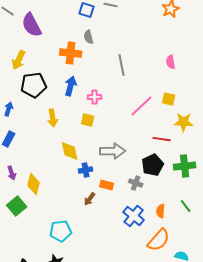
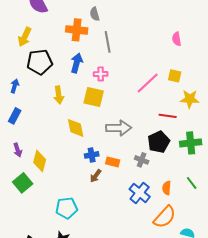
gray line: (122, 65) -> (108, 42), moved
yellow square: (88, 120) -> (94, 97), size x1.5
blue cross: (86, 170) -> (92, 155), moved

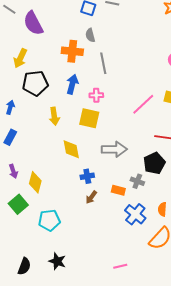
orange rectangle: (113, 162) -> (118, 190), moved
cyan pentagon: (67, 208) -> (49, 220), moved

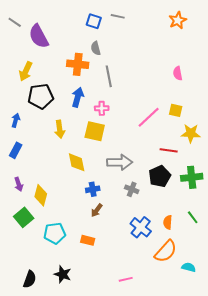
gray cross: (137, 181) -> (132, 189), moved
orange rectangle: (118, 190) -> (88, 240), moved

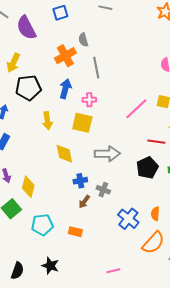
blue square: (94, 21) -> (60, 13), moved, turned -35
orange cross: (78, 64) -> (65, 56), turned -35
gray cross: (132, 189) -> (103, 190), moved

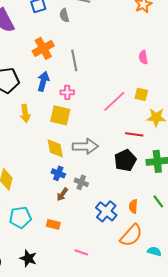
gray semicircle: (83, 40) -> (64, 15), moved
yellow diamond: (64, 154) -> (55, 148), moved
blue cross: (80, 181) -> (58, 173), turned 32
pink line: (113, 271) -> (81, 252), moved, turned 32

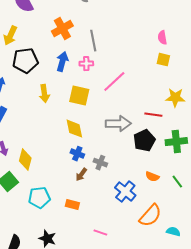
pink cross: (67, 92) -> (86, 64), moved
yellow square: (141, 94) -> (163, 60), moved
pink line: (114, 101) -> (114, 82), moved
gray arrow: (85, 146) -> (118, 124), moved
orange semicircle: (133, 206) -> (152, 177), moved, turned -72

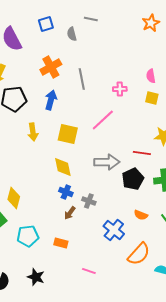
pink cross: (86, 64) -> (120, 89), moved

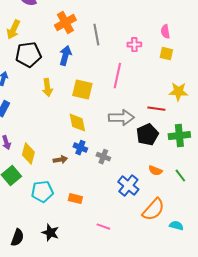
pink line: (103, 120) -> (117, 76), turned -35
brown arrow: (70, 213) -> (60, 160), moved, turned -136

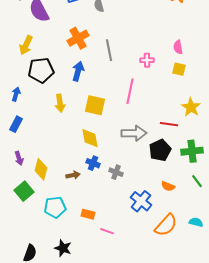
yellow star: (178, 92) -> (191, 107), turned 30
green line: (180, 176) -> (197, 181), moved
cyan semicircle: (176, 226) -> (196, 222), moved
pink line: (103, 227) -> (107, 231), moved

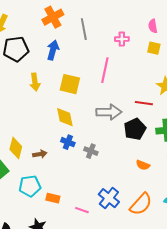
brown arrow: (73, 175) -> (40, 154), moved
blue cross: (141, 201) -> (109, 198), moved
orange rectangle: (88, 214) -> (53, 198), moved

